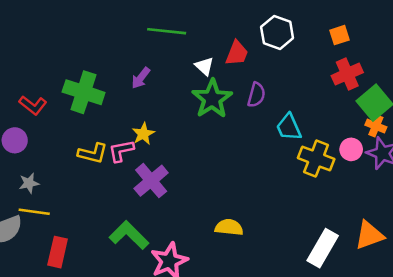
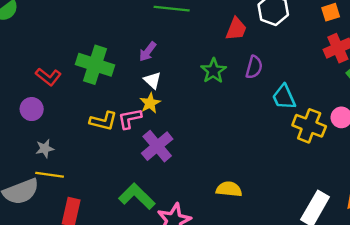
white triangle: (204, 66) -> (152, 80), moved
green star: (212, 99) -> (213, 71), size x0.7

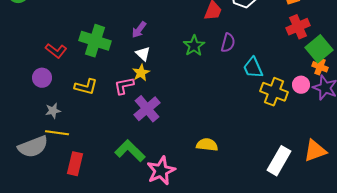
yellow L-shape: (103, 121) -> (86, 87), moved

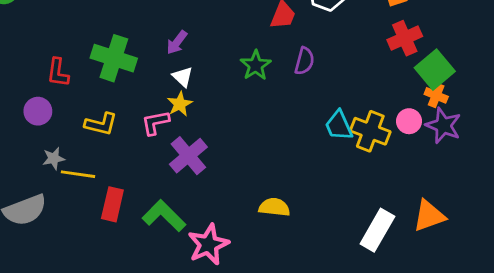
red L-shape: (56, 51) -> (58, 72), turned 60
cyan trapezoid: (253, 68) -> (339, 125), moved
yellow line: (57, 133) -> (78, 174), moved
red rectangle: (75, 164) -> (112, 204), moved

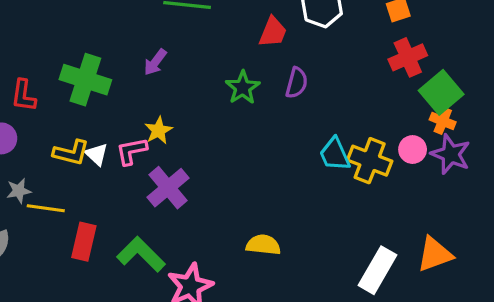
white triangle: (183, 77) -> (97, 154), moved

